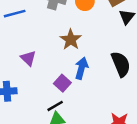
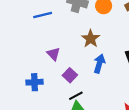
purple square: (62, 83) -> (70, 75), moved

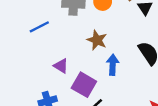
purple square: (70, 75) -> (84, 85), size x1.5

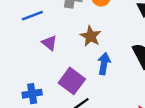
purple triangle: (61, 66) -> (49, 43), moved

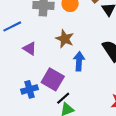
blue cross: (32, 94) -> (30, 89), moved

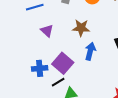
brown star: (65, 39) -> (81, 28), turned -30
black line: (63, 98) -> (58, 82), moved

